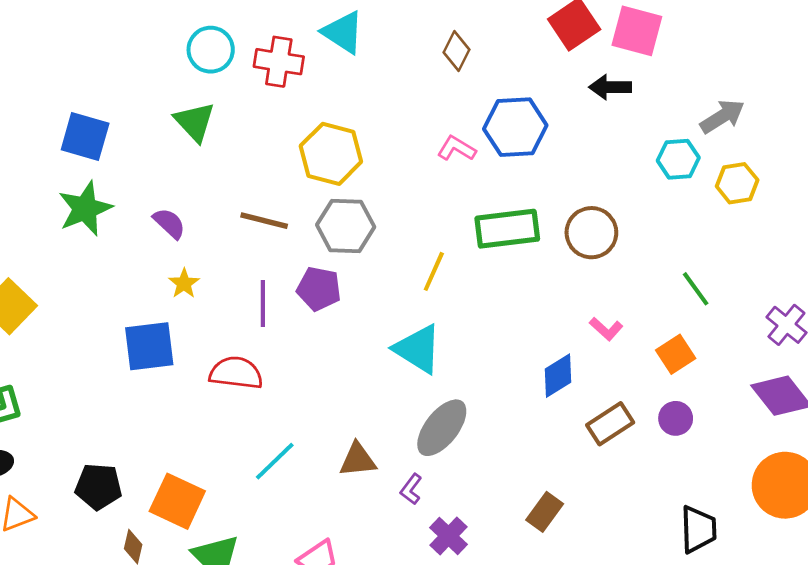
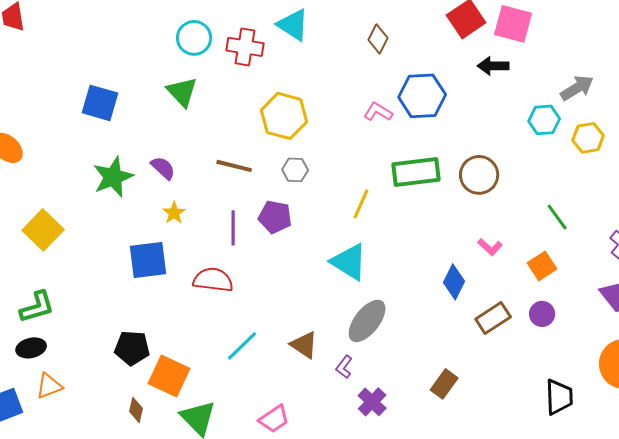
green star: (85, 209) -> (113, 177), moved
gray hexagon: (346, 226) -> (295, 170), size x0.6
blue diamond: (558, 376) -> (454, 282), turned -32
brown triangle: (358, 460) -> (304, 345), turned 40
black pentagon: (98, 487) -> (132, 348), moved

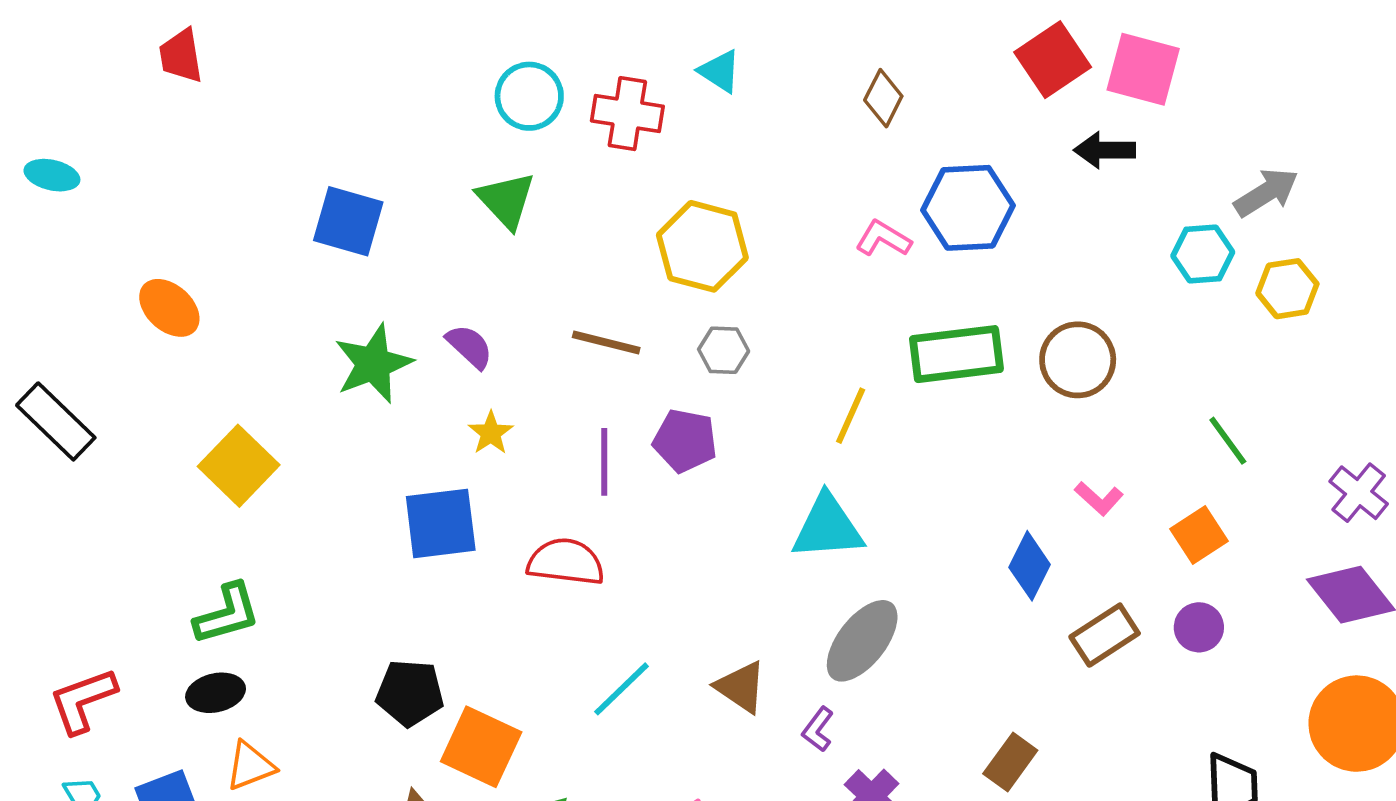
cyan triangle: (293, 25) -> (720, 71), size x0.7
cyan triangle: (349, 262) -> (827, 527), turned -36

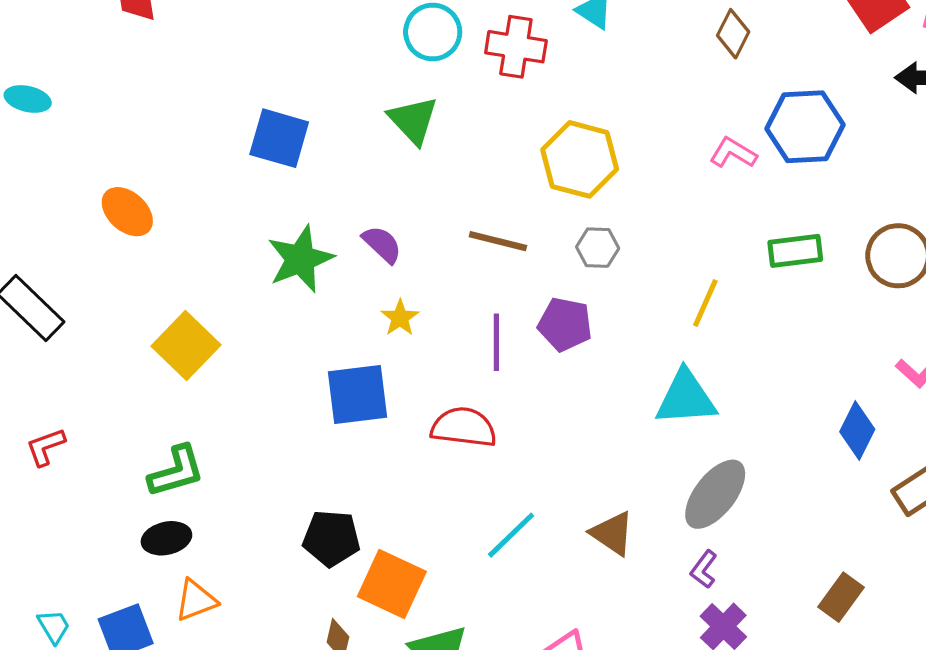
green rectangle: (956, 354) -> (795, 251), size x0.7
red L-shape: (83, 700) -> (46, 447), moved, size x0.7
purple L-shape: (818, 729) -> (704, 569), moved

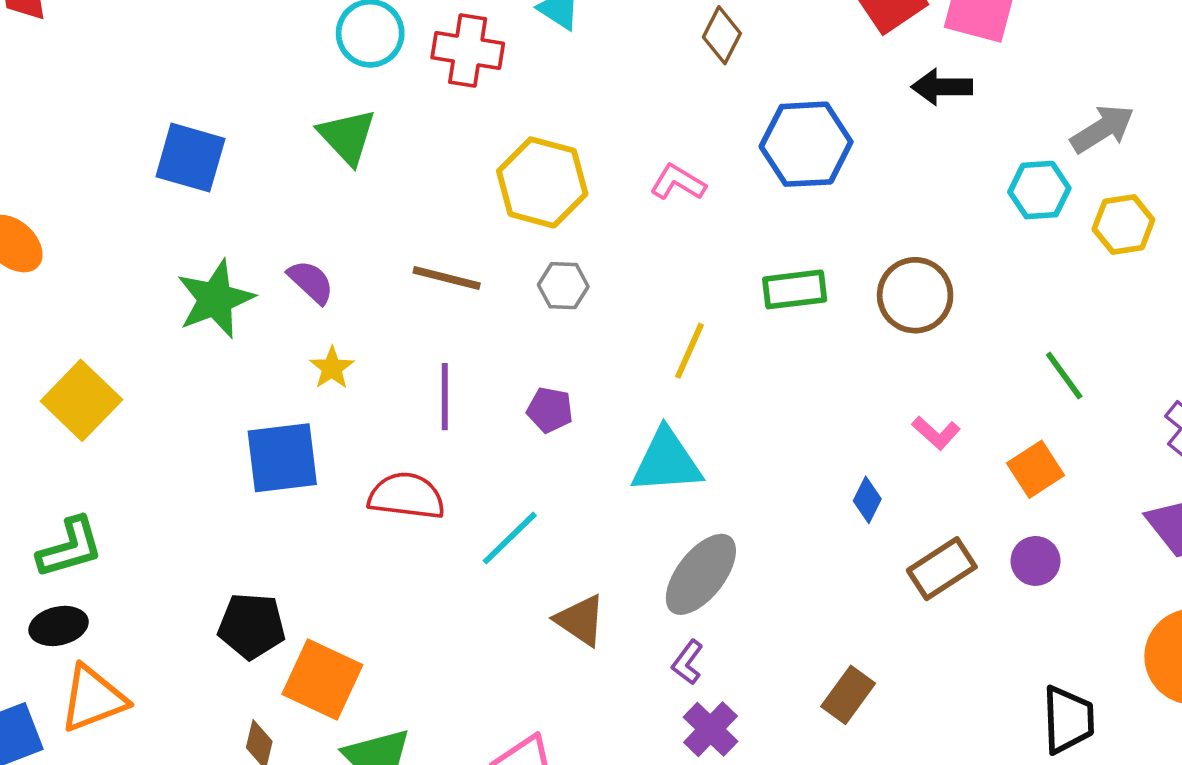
pink L-shape: (733, 153) -> (678, 182), moved
purple pentagon: (565, 324) -> (550, 410), moved, size x0.7
blue diamond: (857, 430) -> (867, 500), size x0.7
cyan line: (511, 535) -> (510, 538), moved
orange triangle: (196, 600) -> (93, 699), size x1.4

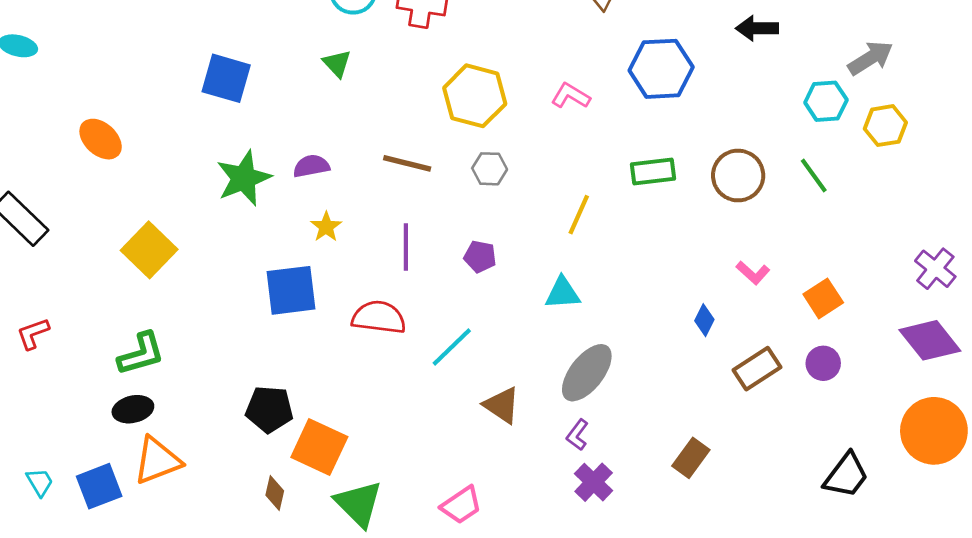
green triangle: (347, 137) -> (337, 63), size x0.7
purple semicircle: (311, 282) -> (311, 166), turned -54
green line: (1064, 376) -> (814, 176), moved
cyan triangle: (667, 462) -> (563, 293), size x0.7
black trapezoid: (1068, 720) -> (846, 475), turned 39

